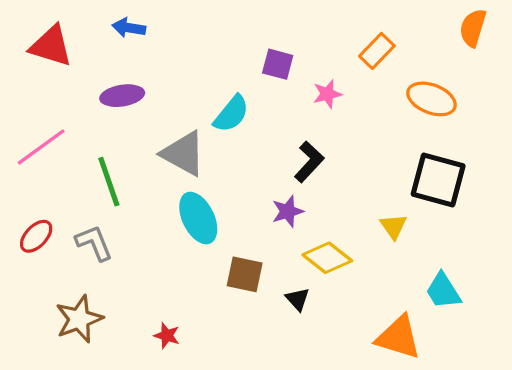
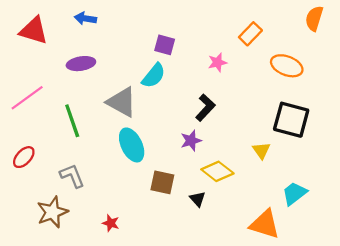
purple square: (278, 64) -> (165, 45), moved
gray L-shape: (94, 243) -> (72, 176), moved
cyan trapezoid: (443, 291) -> (294, 193), turned 84

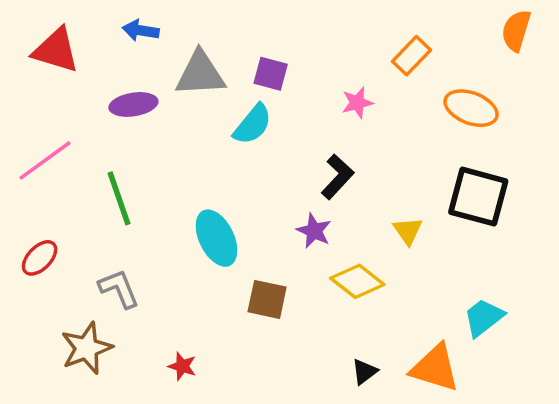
gray triangle: (122, 102) -> (200, 74), moved, turned -32
purple star: (191, 141) -> (314, 231), turned -30
yellow triangle: (261, 150) -> (408, 231), moved
black triangle: (198, 199) -> (365, 372), moved, turned 35

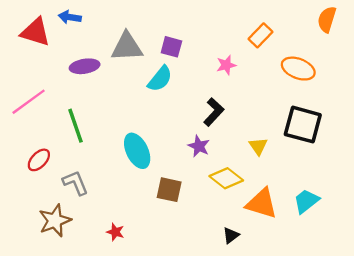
blue arrow: (141, 30) -> (70, 17), moved
red ellipse: (40, 258) -> (39, 160), moved
orange triangle: (435, 368) -> (262, 203), moved

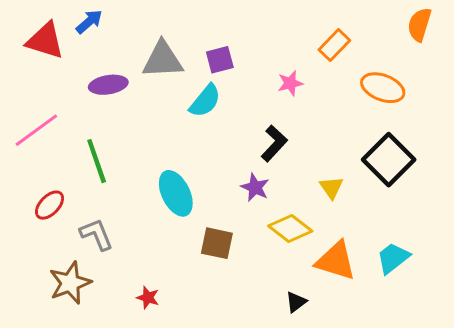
blue arrow: (70, 17) -> (89, 22), turned 130
purple square: (171, 47) -> (220, 60), turned -30
black square: (303, 125) -> (389, 160), turned 30

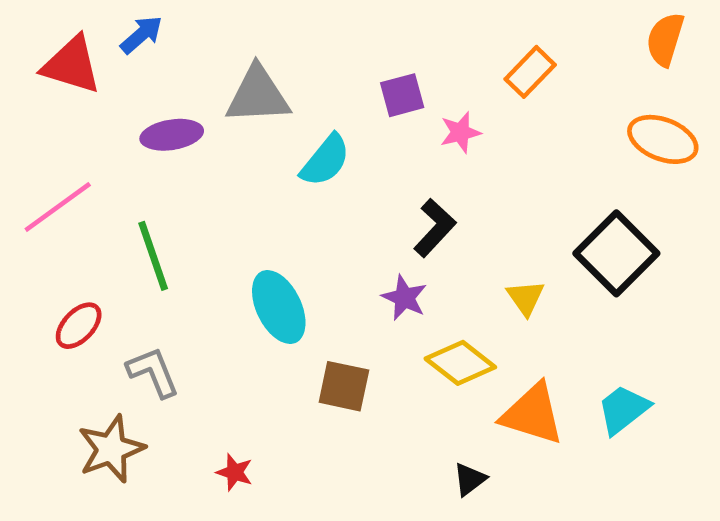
purple square: (220, 60) -> (402, 95), moved
orange ellipse: (383, 88) -> (663, 139), moved

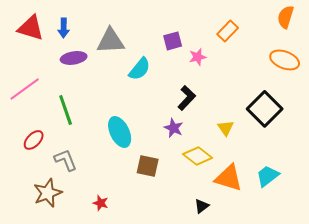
blue arrow: (141, 35) -> (64, 28), moved, turned 132

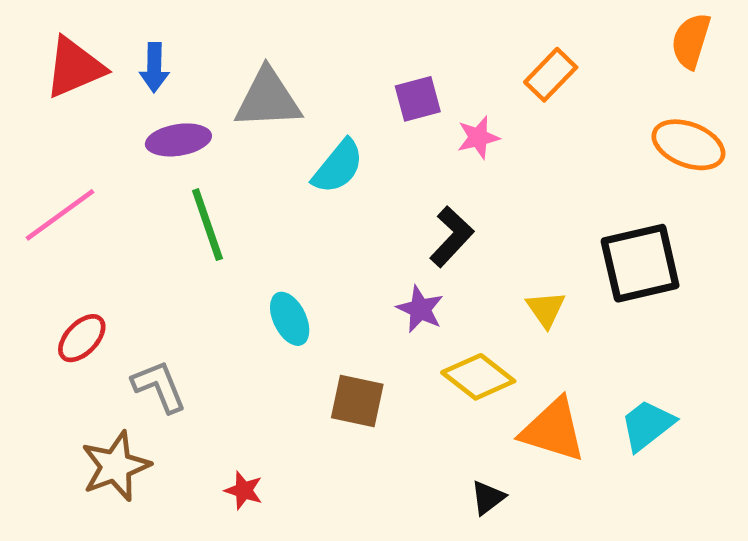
red triangle: (31, 28) -> (75, 67), turned -40
black square: (265, 109) -> (640, 263), turned 32
green line: (66, 110) -> (207, 225), moved
cyan ellipse: (120, 132) -> (290, 319), size x0.7

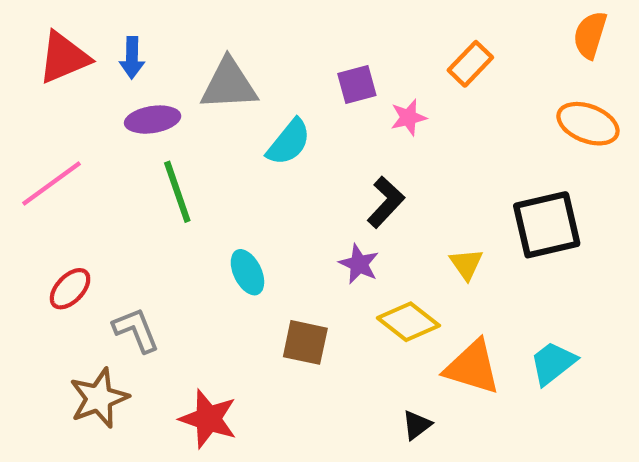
red star: (244, 490) -> (208, 419), size x1.8

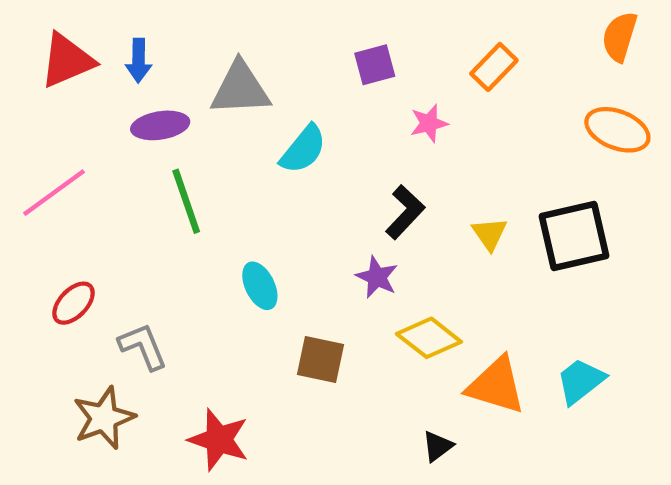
purple square: (357, 84) -> (375, 65), moved
yellow triangle: (466, 264) -> (490, 234), moved

